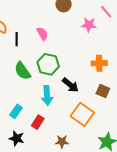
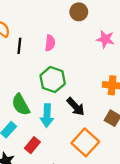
pink semicircle: (42, 34) -> (50, 43), turned 32
green semicircle: (23, 71) -> (21, 105), moved

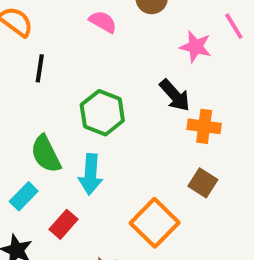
pink semicircle: (50, 43) -> (103, 22), moved, turned -70
black line: (19, 46) -> (40, 68), moved
black arrow: (76, 107) -> (175, 95), moved

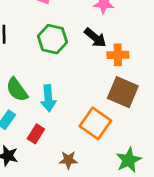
green hexagon: (102, 113) -> (52, 39), moved
brown square: (203, 183) -> (123, 92), size x1.6

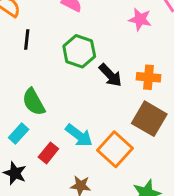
black arrow: (95, 38) -> (110, 75), moved
cyan arrow: (48, 98) -> (79, 135), moved, turned -55

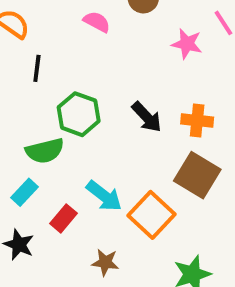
green hexagon: (79, 51) -> (79, 114), moved
green semicircle: (34, 102) -> (45, 151), turned -76

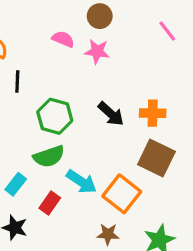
pink star: (187, 44) -> (97, 51), moved
green semicircle: (45, 151) -> (49, 156), moved
brown star: (105, 262) -> (108, 234), moved

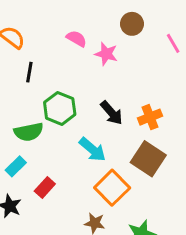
brown circle: (100, 16) -> (132, 24), moved
orange cross: (153, 113) -> (150, 117), turned -30
green semicircle: (49, 156) -> (29, 132), moved
cyan arrow: (81, 182) -> (92, 150), moved

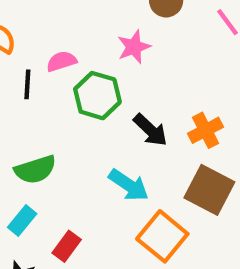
pink semicircle: (76, 39) -> (62, 61), moved, turned -42
pink star: (106, 54) -> (134, 47), turned -30
green hexagon: (60, 108) -> (97, 96), moved

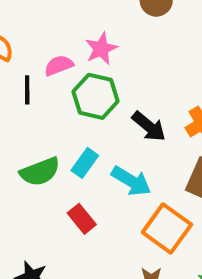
pink star: (134, 47) -> (101, 49), moved
cyan rectangle: (22, 220) -> (85, 163), moved
red rectangle: (67, 246) -> (82, 219), moved, turned -72

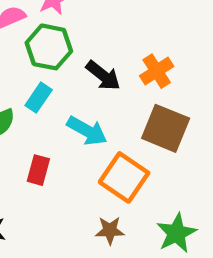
cyan rectangle: (85, 163) -> (39, 98), moved
red rectangle: (82, 219) -> (38, 170), turned 56

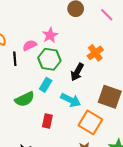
orange cross: (157, 71) -> (95, 53), moved
black arrow: (103, 76) -> (77, 72), turned 84

